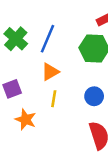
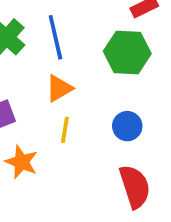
blue line: (48, 39) -> (55, 37), turned -36

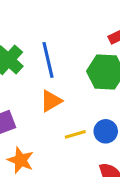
yellow line: (65, 130) -> (75, 134), moved, turned 65

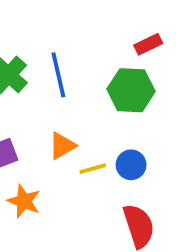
orange triangle: (51, 101) -> (62, 146), moved

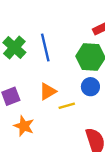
blue circle: (131, 165) -> (90, 87), moved

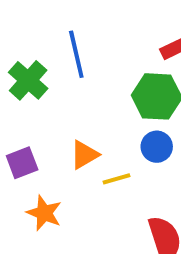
blue line: (45, 47) -> (76, 54), moved

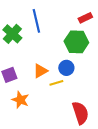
blue circle: (157, 147) -> (66, 68), moved

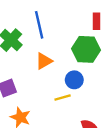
red rectangle: (85, 18) -> (97, 21), turned -64
orange triangle: (40, 71) -> (44, 61), moved

